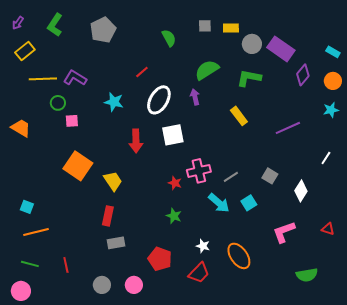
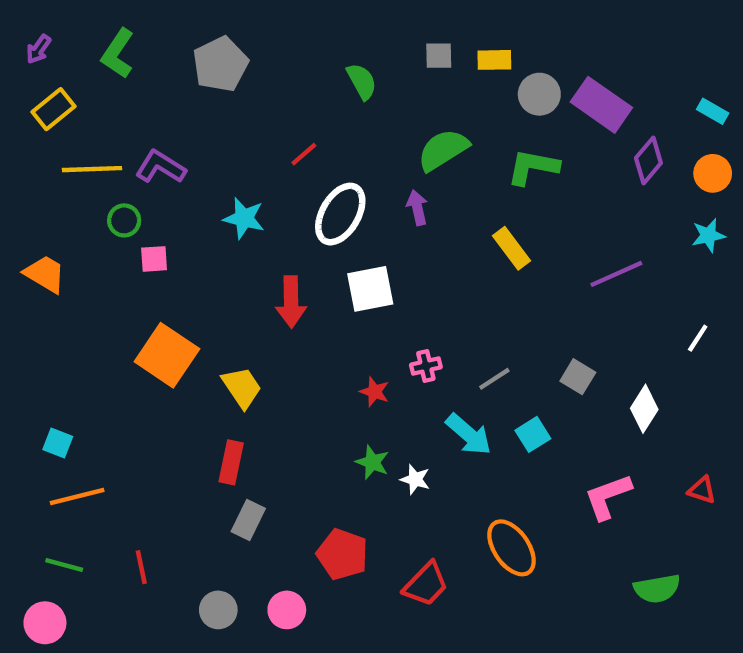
pink cross: (199, 171) -> (426, 366), size x0.6
gray rectangle: (116, 243) -> (248, 520), turned -54
white star: (203, 246) -> (415, 479), moved

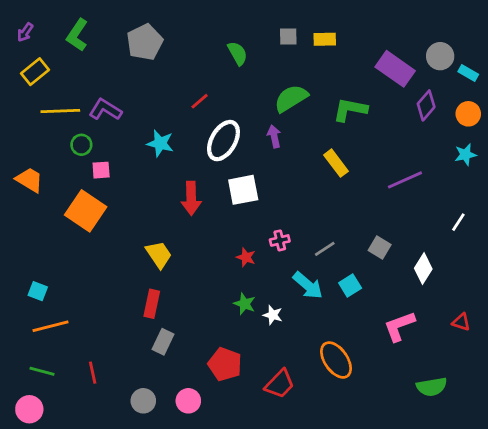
gray circle: (539, 94) -> (440, 56), moved
orange square: (167, 355) -> (86, 211), moved

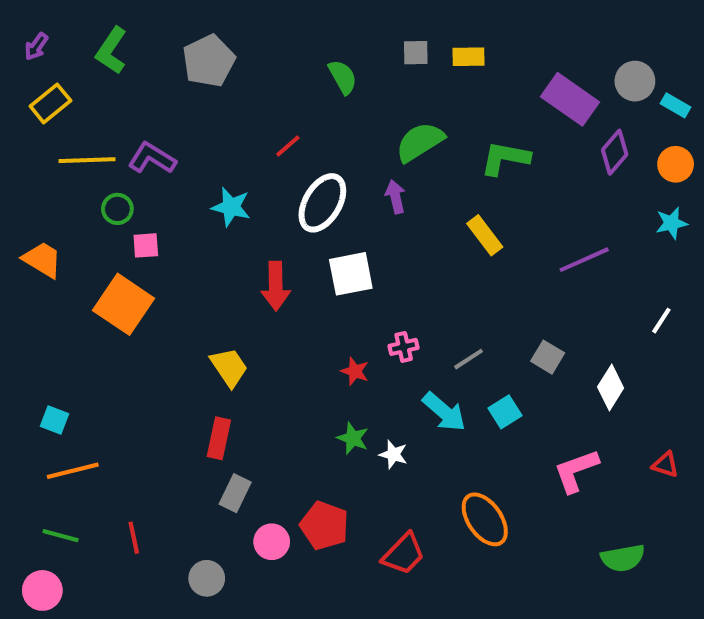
pink circle: (188, 401) -> (272, 542), moved

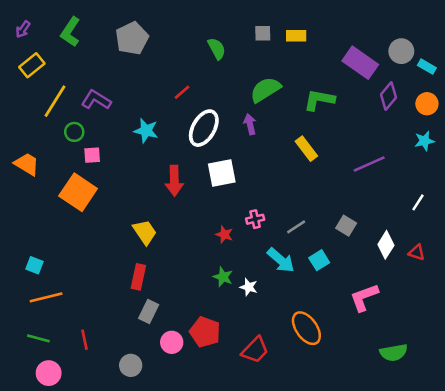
yellow line: (87, 160) -> (55, 101), turned -56
red triangle: (665, 465) -> (417, 252), moved
pink circle: (42, 590) -> (49, 373), moved

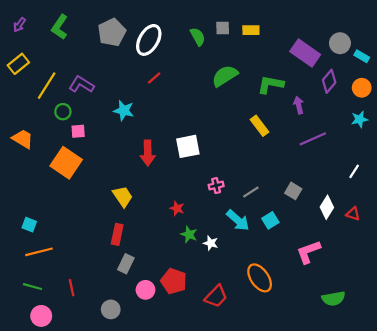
green semicircle: (217, 49) -> (198, 37), moved
yellow rectangle: (32, 65) -> (18, 64), moved
purple arrow: (250, 124) -> (299, 105), moved
white ellipse: (204, 128) -> (149, 40), moved
red star: (224, 235) -> (177, 208), moved

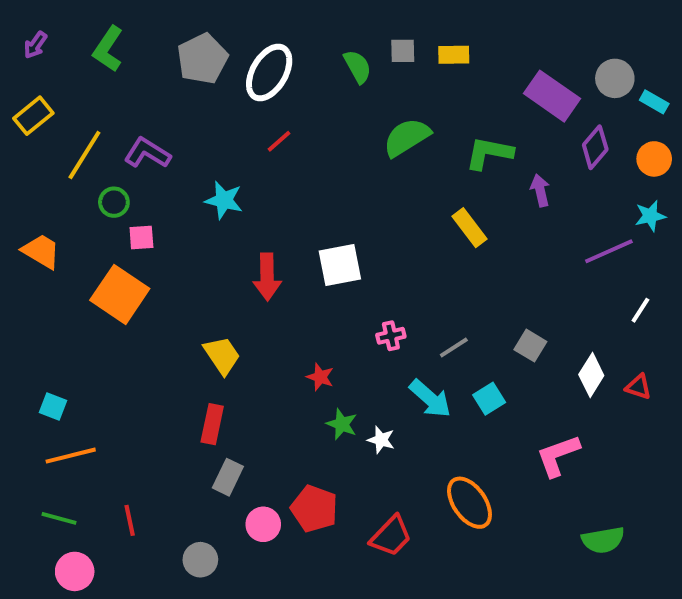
purple line: (313, 139) -> (609, 251), moved

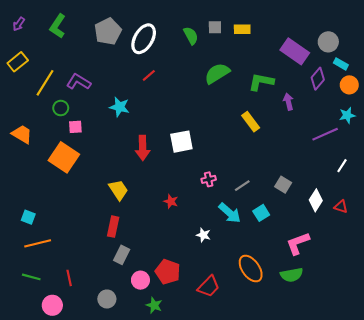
cyan rectangle: (654, 102) -> (341, 64), moved
green star: (342, 424) -> (154, 305), moved
green semicircle: (603, 540) -> (292, 275), moved
pink circle: (75, 571) -> (52, 305), moved

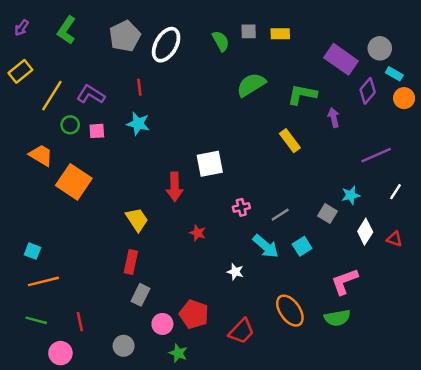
red line: (149, 75) -> (139, 87), moved, turned -56
cyan star: (347, 115) -> (351, 195), moved
pink square: (75, 127) -> (97, 131), moved
orange trapezoid: (22, 134) -> (41, 155), moved
red arrow: (143, 148) -> (175, 187), moved

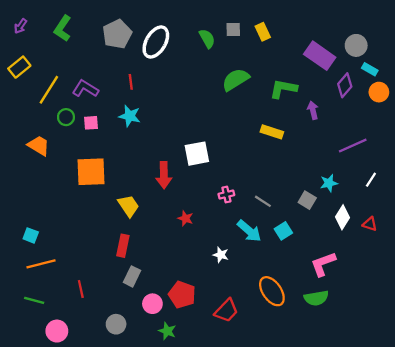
yellow rectangle: (280, 34) -> (263, 32), turned 66
yellow rectangle: (290, 141) -> (272, 132), turned -35
orange square: (74, 182) -> (91, 172), moved, turned -36
gray line: (280, 215) -> (263, 201), turned 66
red line: (80, 322) -> (81, 289), moved

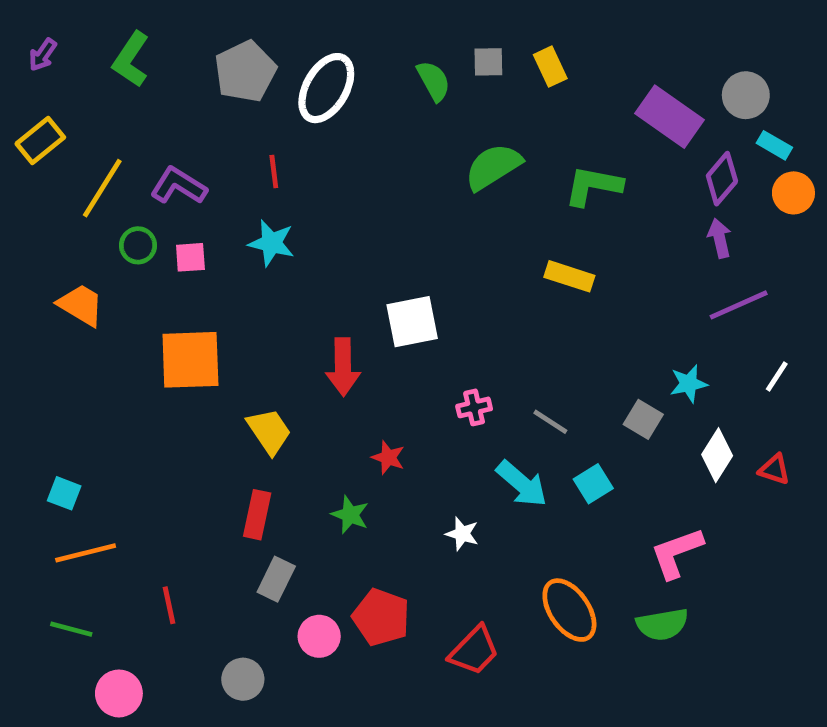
purple arrow: (313, 110) -> (720, 238), moved
green star: (167, 331) -> (350, 515), moved

